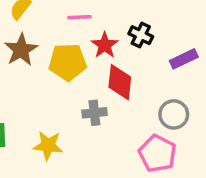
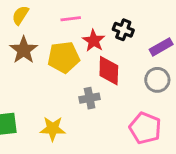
gray circle: (174, 114) -> (157, 80), moved

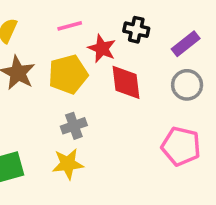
gray cross: (90, 98) -> (74, 126), moved

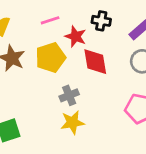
gray cross: (74, 126) -> (69, 95), moved
yellow star: (68, 164) -> (72, 123), moved

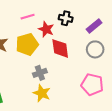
yellow star: (72, 123) -> (42, 93), turned 30

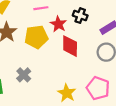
gray cross: (40, 73) -> (24, 75), moved, turned -32
yellow star: (42, 93) -> (67, 93), moved

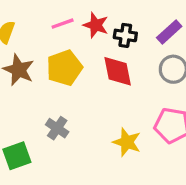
black cross: (80, 16) -> (125, 35), moved
red star: (58, 24) -> (96, 25), moved

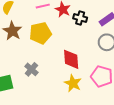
red diamond: (118, 71) -> (71, 59), moved

